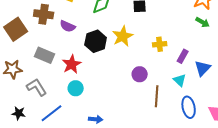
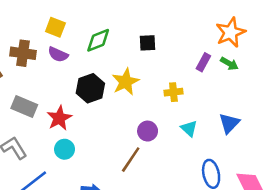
purple semicircle: (68, 26) -> (58, 54), moved
purple rectangle: (183, 56) -> (203, 62), moved
cyan triangle: (180, 80) -> (189, 128), moved
brown line: (157, 96) -> (131, 160), moved, turned 30

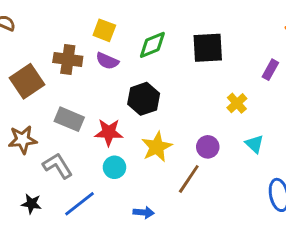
black square: (148, 43) -> (208, 48), size x1.6
yellow star: (125, 82) -> (157, 147), moved
yellow cross: (173, 92) -> (237, 103), turned -36
red star: (59, 118) -> (109, 132), turned 30

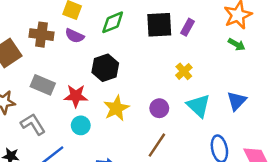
purple rectangle: (270, 70) -> (188, 27), moved
cyan triangle: (254, 144) -> (199, 106), size x1.5
brown line: (189, 179) -> (157, 145), moved

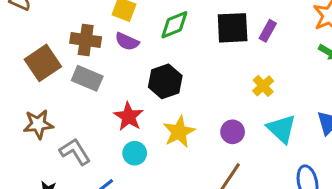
gray rectangle: (43, 85) -> (87, 78), moved
red star: (76, 96) -> (129, 117), turned 30

